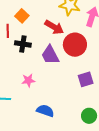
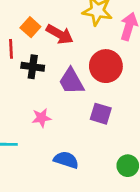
red arrow: (54, 27) -> (60, 34), moved
purple square: (86, 79) -> (101, 114), moved, turned 35

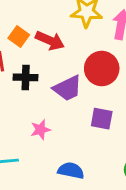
purple trapezoid: (71, 81) -> (67, 88), turned -80

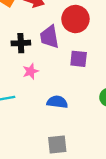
black cross: (26, 77) -> (21, 43), moved
purple trapezoid: (67, 88) -> (50, 37), turned 110

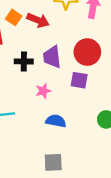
red circle: (75, 19) -> (87, 52), moved
pink star: (31, 71) -> (43, 91), moved

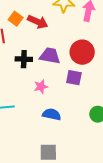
purple trapezoid: (52, 57) -> (50, 56), turned 105

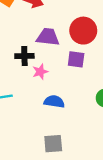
black cross: (24, 59) -> (24, 56), moved

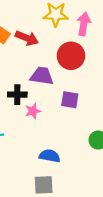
red circle: (83, 31) -> (71, 56), moved
blue semicircle: (54, 102) -> (50, 156), moved

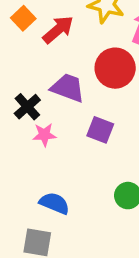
red arrow: (27, 38) -> (58, 30), turned -75
black cross: (17, 95) -> (27, 107), turned 36

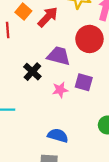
pink star: (44, 135) -> (60, 90), moved

